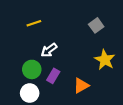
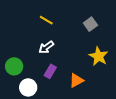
yellow line: (34, 23) -> (46, 20), moved, turned 48
green circle: (32, 69) -> (14, 66), moved

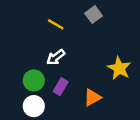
gray square: (90, 24) -> (94, 15), moved
green circle: (14, 66) -> (34, 80), moved

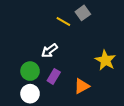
yellow line: (56, 24) -> (63, 22), moved

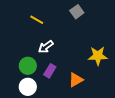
yellow line: (63, 22) -> (37, 20), moved
yellow star: (105, 60) -> (98, 56), turned -30

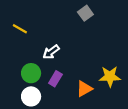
yellow line: (37, 20) -> (20, 29), moved
yellow star: (98, 56) -> (110, 76), moved

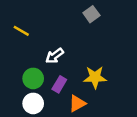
yellow star: (110, 76) -> (95, 77), moved
orange triangle: (84, 89) -> (77, 103), moved

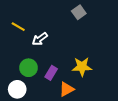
white arrow: (55, 56) -> (40, 39), moved
white circle: (33, 103) -> (17, 89), moved

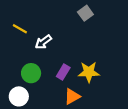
purple rectangle: (51, 73) -> (63, 72), moved

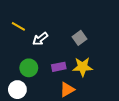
gray square: (85, 13) -> (79, 38), moved
purple rectangle: (63, 72) -> (59, 67), turned 48

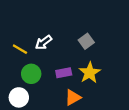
yellow line: (18, 26) -> (20, 49), moved
yellow star: (83, 67) -> (90, 73), turned -30

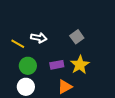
white arrow: (44, 42) -> (39, 38), turned -133
white circle: (19, 97) -> (26, 87), moved

